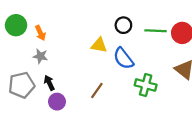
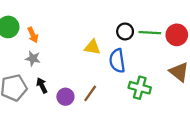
black circle: (123, 25) -> (125, 31), moved
blue semicircle: (123, 58) -> (117, 61), turned 30
purple circle: (57, 102) -> (65, 97), moved

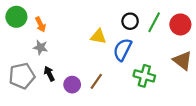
green line: (150, 33) -> (154, 22), turned -65
blue semicircle: (117, 61) -> (122, 50), turned 35

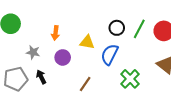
orange arrow: (40, 24) -> (55, 33), moved, turned 32
green cross: (144, 76) -> (130, 79), turned 30
purple circle: (72, 85) -> (63, 57), moved

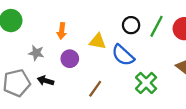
blue semicircle: (110, 54) -> (123, 55), turned -75
black arrow: (41, 77) -> (46, 81), turned -48

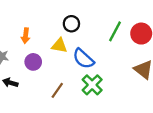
black circle: (131, 25) -> (71, 24), moved
green cross: (146, 83) -> (92, 85), moved

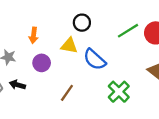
green line: (115, 31) -> (128, 31), turned 30
green cross: (92, 85) -> (119, 92), moved

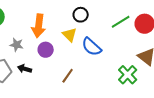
orange arrow: (34, 35) -> (39, 26), size x1.6
yellow triangle: (69, 46) -> (70, 35), turned 35
green cross: (119, 92) -> (128, 75), moved

